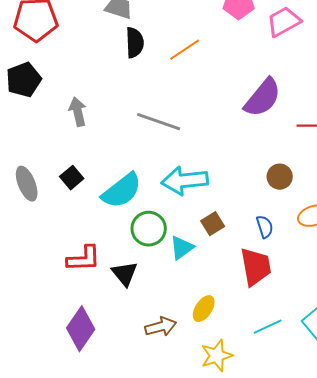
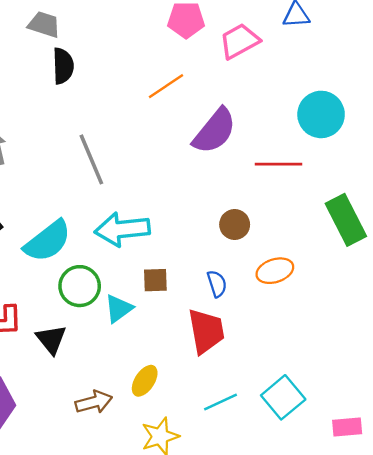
orange line: (185, 50) -> (166, 86), moved
gray line: (159, 122) -> (91, 159), turned 48
brown square: (213, 224) -> (155, 280), turned 30

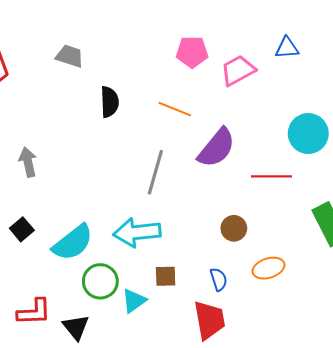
black semicircle: (63, 66) -> (109, 102), moved
orange line: (166, 86) -> (175, 109), turned 56
gray line: (91, 159) -> (155, 172), moved, turned 39

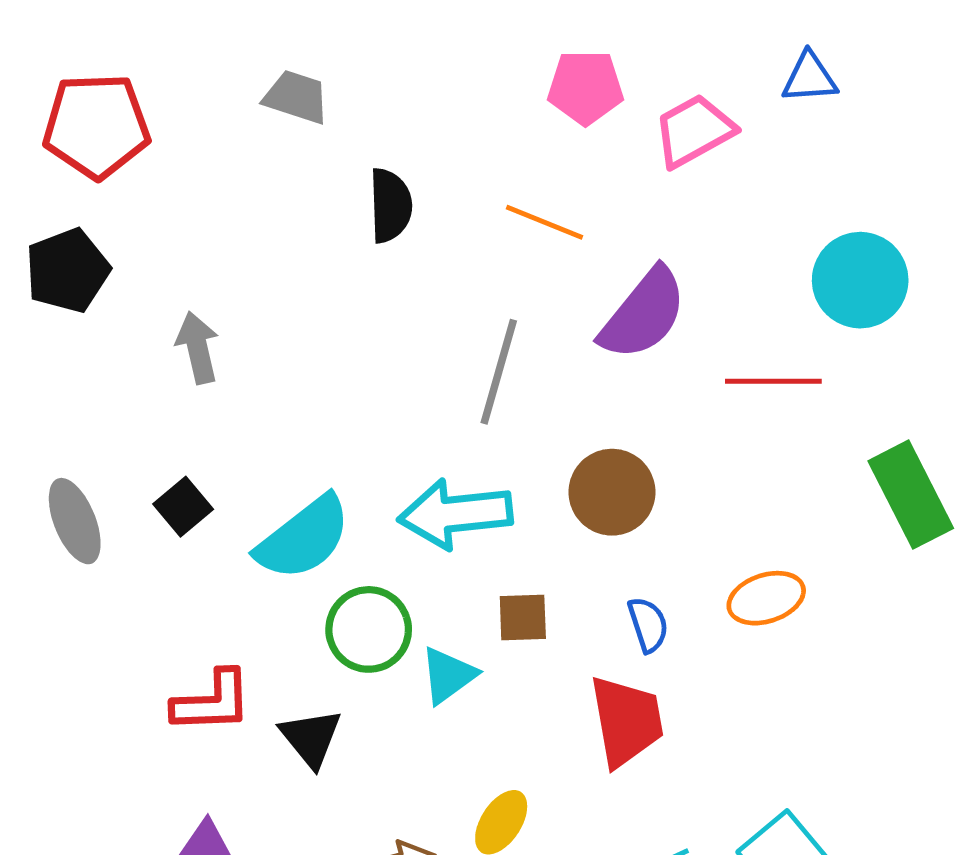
brown circle: (234, 228) -> (612, 492), moved, size x1.4

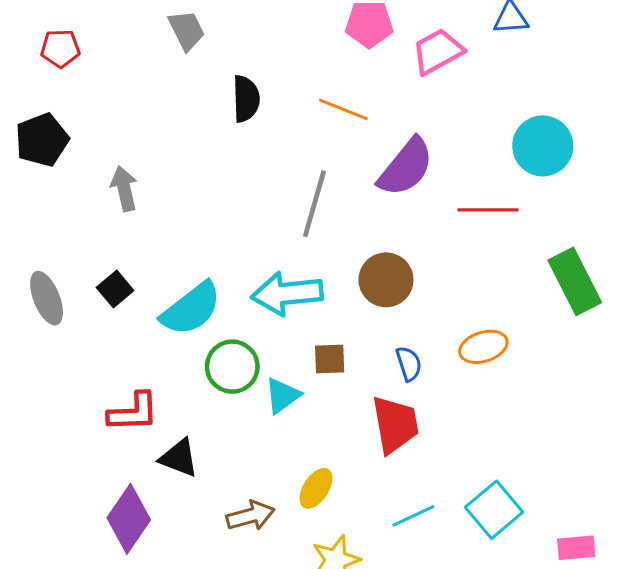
gray trapezoid: (296, 97) -> (187, 30), turned 45
red pentagon: (96, 126) -> (60, 48), size x0.6
black triangle: (311, 738) -> (179, 458), moved, turned -30

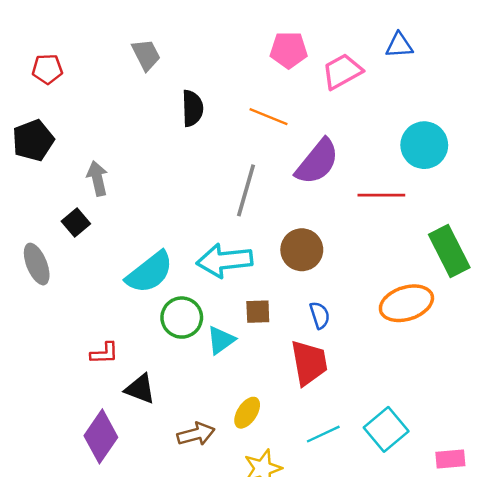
black square: (115, 289) -> (76, 222), moved
orange ellipse: (483, 347) -> (406, 303), moved, size x1.4
red L-shape: (133, 412) -> (104, 353), size x0.7

